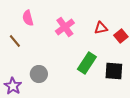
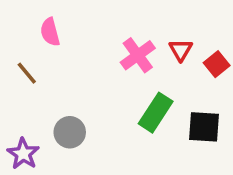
pink cross: (65, 27) -> (138, 55), moved
red triangle: (101, 28) -> (181, 50), turned -48

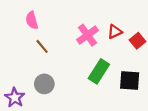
red triangle: (181, 50) -> (115, 32), turned 35
brown line: (27, 73) -> (42, 46), moved

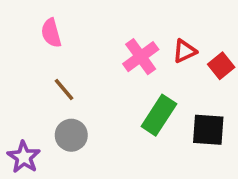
brown line: (42, 46) -> (64, 90), moved

